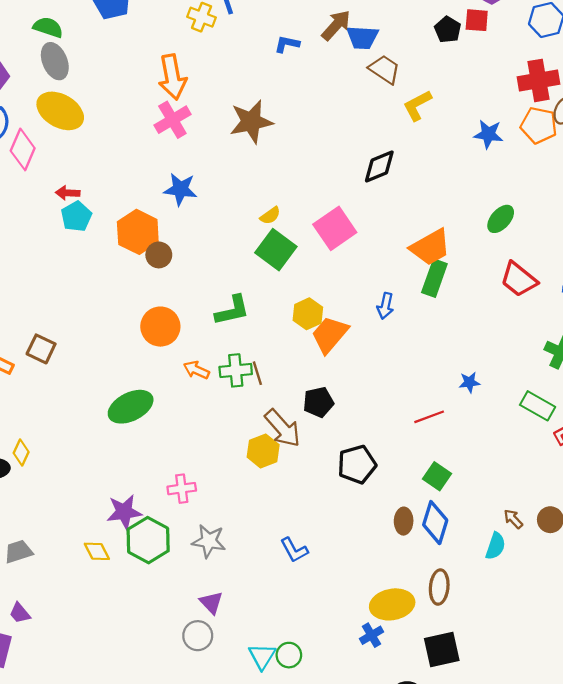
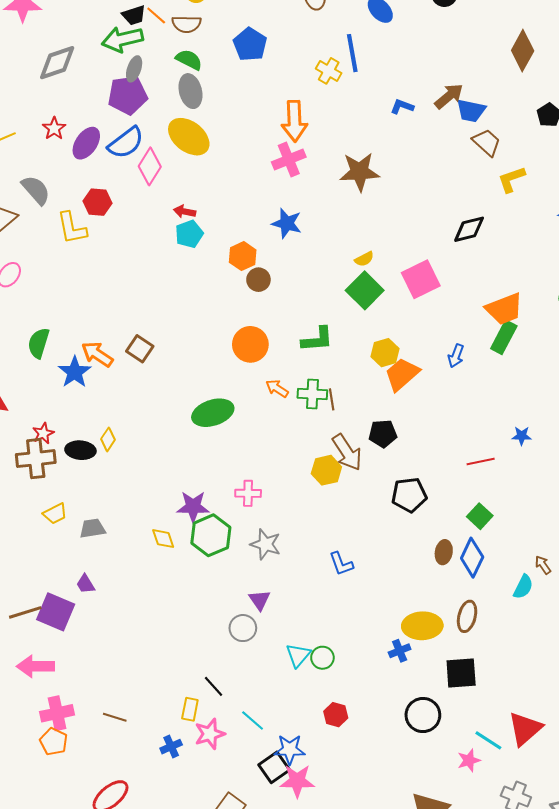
orange hexagon: (138, 232) -> (243, 256), size x0.7

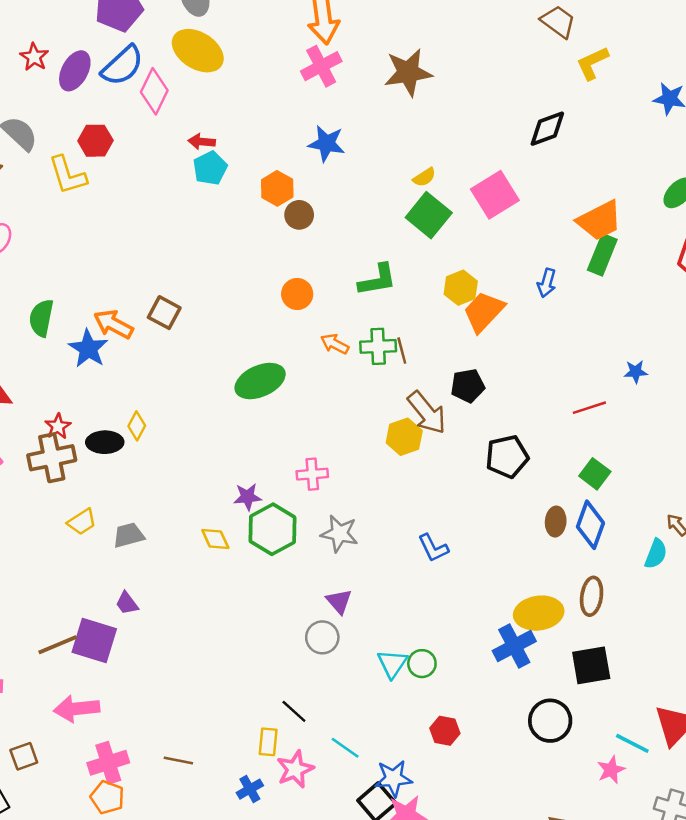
orange circle: (250, 344) -> (297, 294), size x0.7
purple star: (193, 507) -> (248, 497), size x0.7
blue cross: (400, 651) -> (514, 646), size x1.6

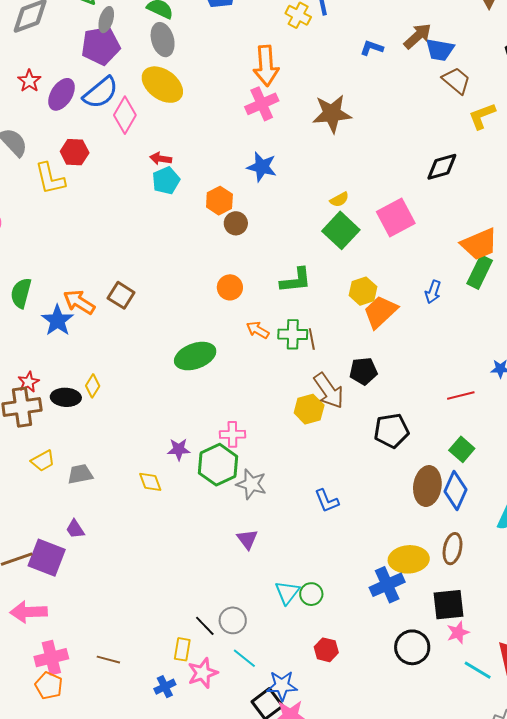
brown ellipse: (556, 522) -> (427, 486), size x1.6
green hexagon: (272, 529) -> (218, 465), moved
gray circle: (322, 637) -> (233, 620), moved
pink star: (611, 770) -> (458, 633), moved

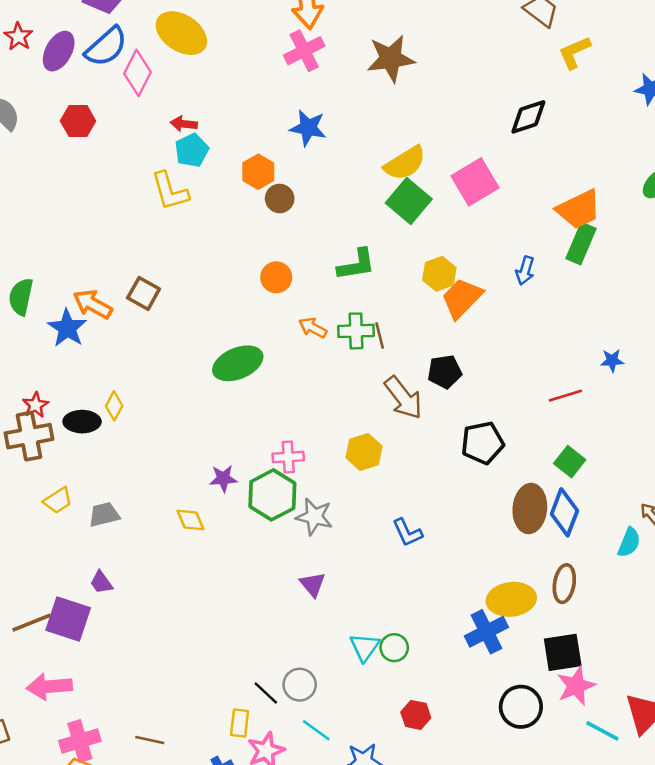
yellow L-shape: (50, 179) -> (170, 191), moved
yellow semicircle: (339, 200) -> (405, 163), size x1.8
yellow hexagon: (309, 409) -> (364, 452), moved
pink star: (458, 633) -> (576, 686), size x1.4

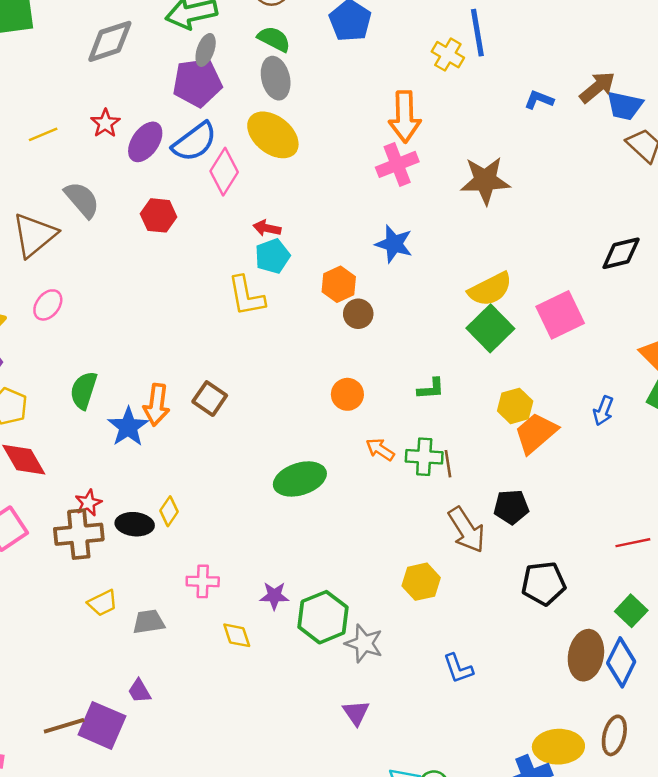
green L-shape: (356, 265) -> (431, 389), size x0.7
orange arrow: (93, 304) -> (156, 405), turned -117
pink cross: (288, 457) -> (203, 581), moved

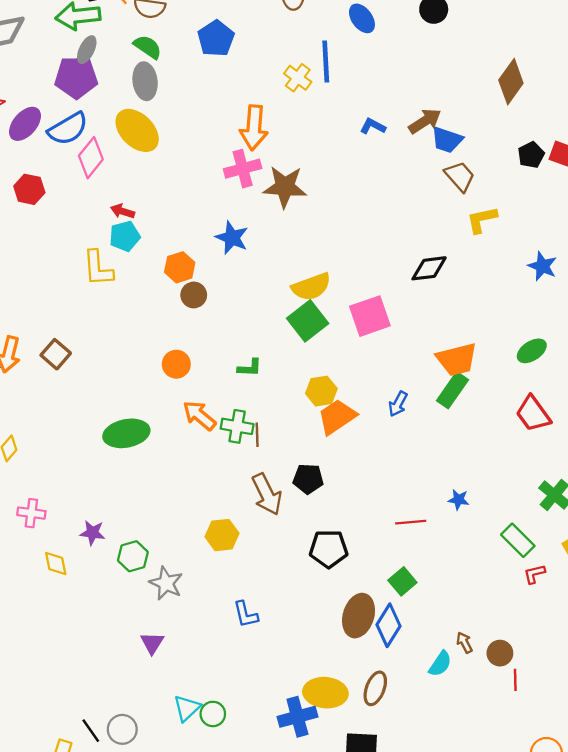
brown star: (485, 181) -> (285, 187), moved
orange arrow: (380, 449) -> (199, 416), size x1.4
green hexagon: (323, 617) -> (133, 556), size x0.7

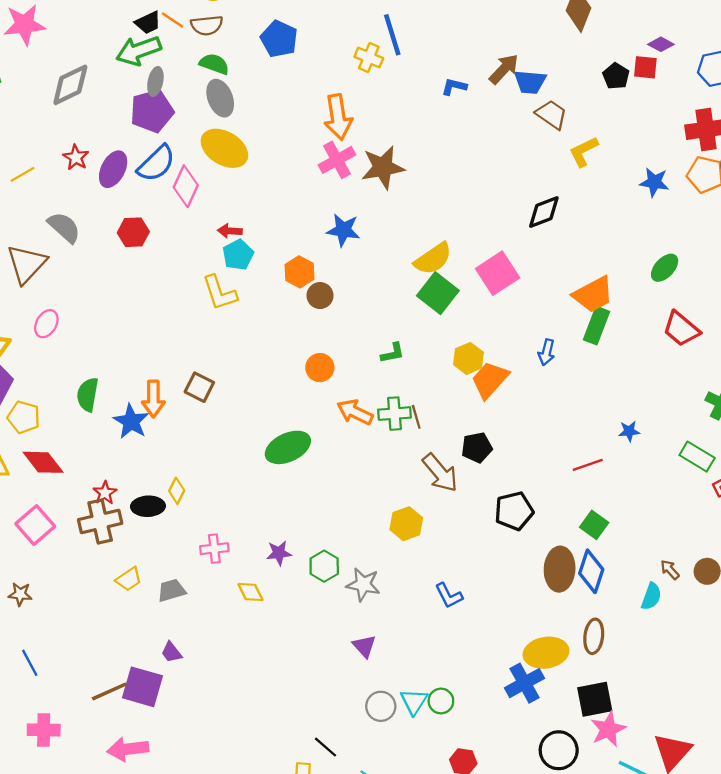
gray circle: (122, 729) -> (381, 706), moved

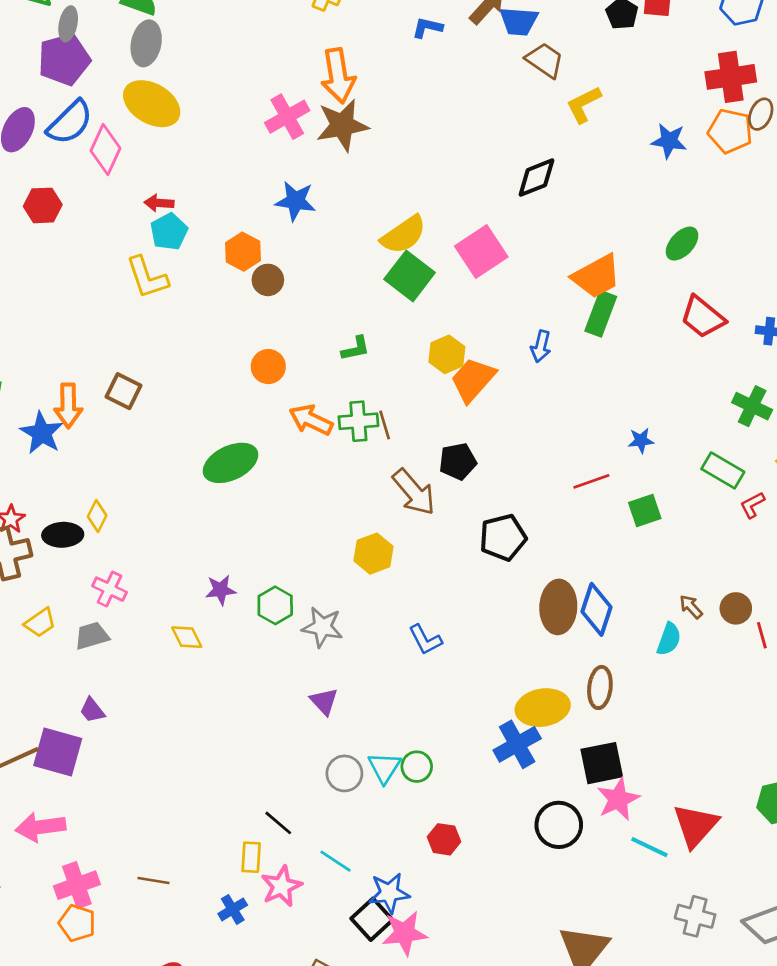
gray ellipse: (220, 98) -> (146, 43), turned 33
orange arrow: (338, 117) -> (338, 76), moved
green square: (594, 525) -> (645, 510), moved, turned 36
pink cross: (214, 549) -> (110, 589), moved, turned 32

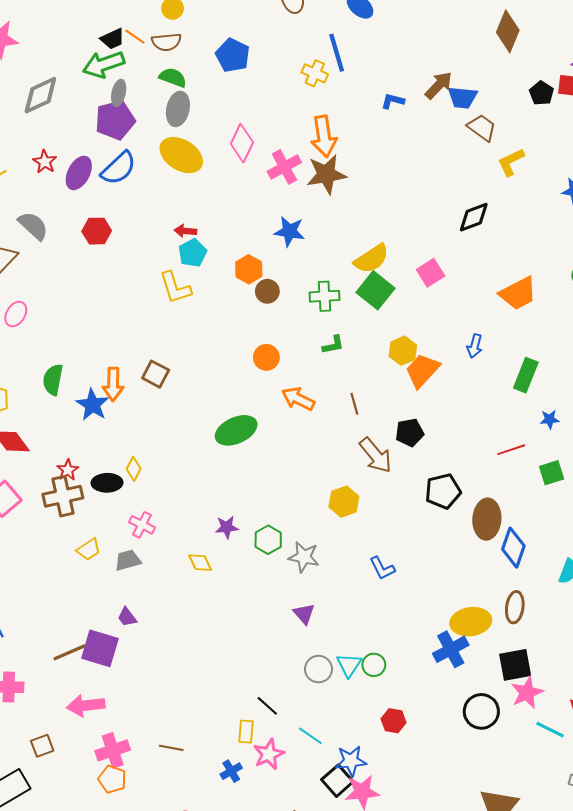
pink diamond: (105, 150) -> (242, 143), moved
pink square: (481, 252) -> (431, 273), size x0.7
green rectangle: (601, 314) -> (526, 375), moved
green cross: (358, 421) -> (325, 296), moved
brown ellipse: (558, 607) -> (487, 519), moved

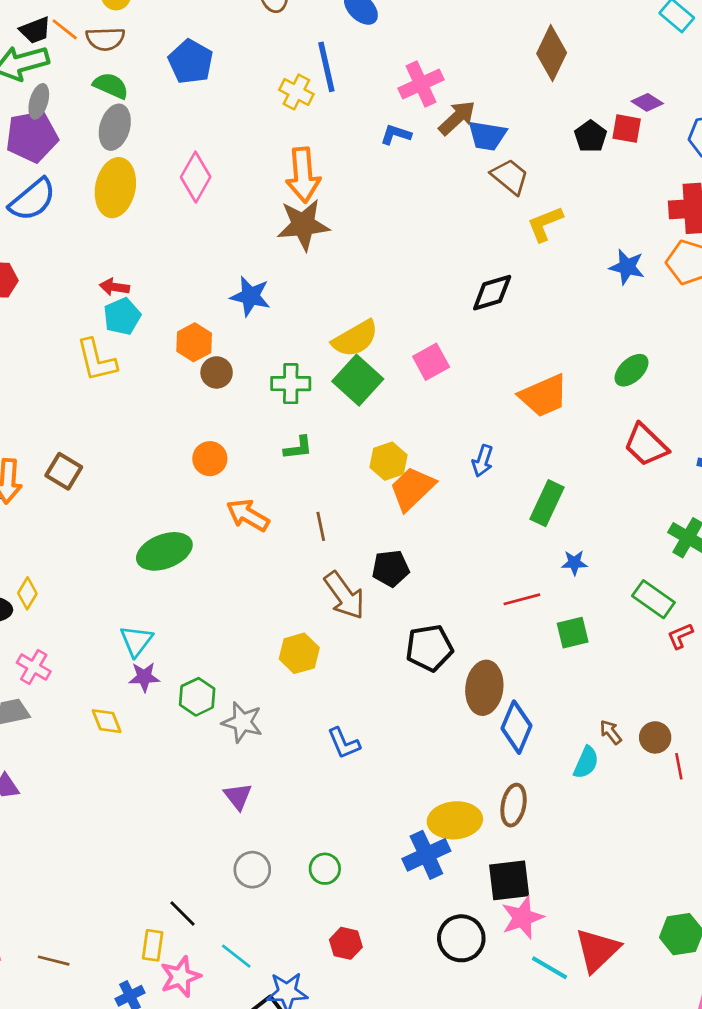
yellow ellipse: (181, 155) -> (115, 188), turned 66
pink cross: (284, 167) -> (421, 84), moved
cyan triangle: (349, 665) -> (136, 641), moved

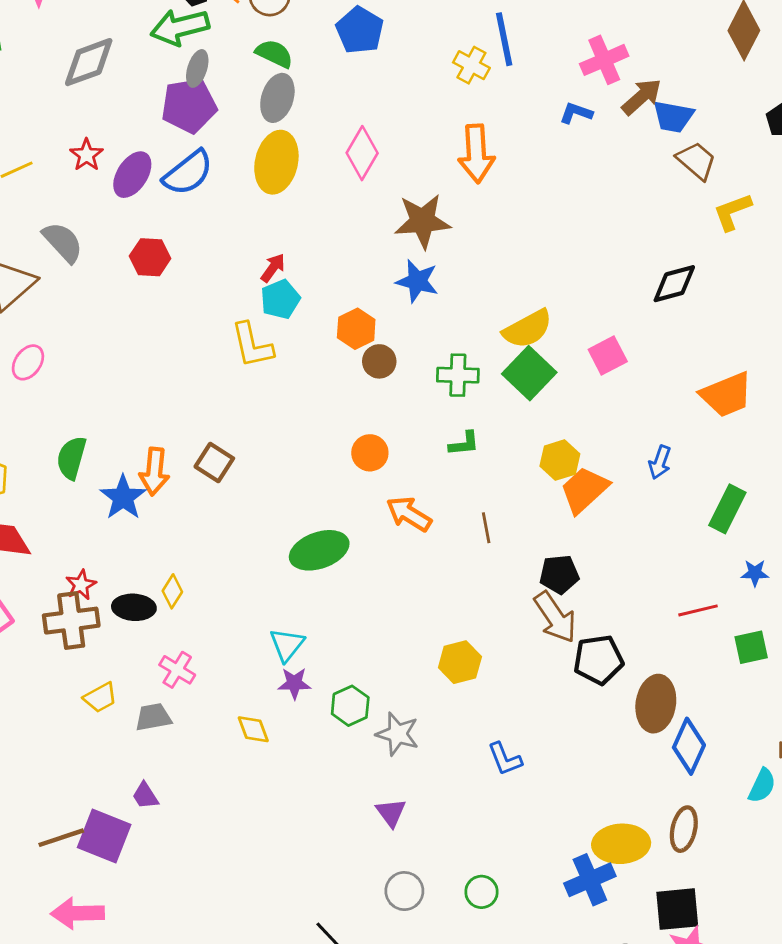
brown star: (303, 225) -> (423, 221), moved
red arrow: (114, 287) -> (273, 268), turned 116
brown arrow: (344, 595) -> (555, 617), moved

